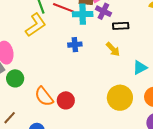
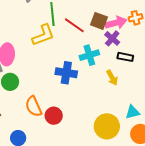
cyan cross: (83, 14) -> (89, 55), moved, turned -30
blue cross: (75, 45) -> (66, 73), moved, size x1.5
cyan triangle: (140, 68) -> (133, 112), moved

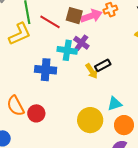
purple cross: (112, 38) -> (81, 43), moved
cyan cross: (89, 55) -> (67, 50), turned 30
black rectangle: (125, 57) -> (103, 65), moved, turned -35

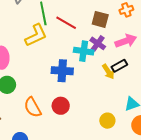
brown square: (74, 16) -> (100, 19), moved
pink arrow: (91, 16) -> (126, 41), moved
red circle: (36, 113) -> (61, 106), moved
yellow circle: (90, 120) -> (107, 121), size x0.6

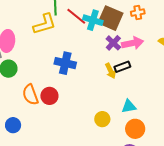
brown square: (100, 19) -> (110, 18), size x1.4
purple cross: (98, 43) -> (113, 43), moved
cyan cross: (84, 51) -> (93, 20), moved
red circle: (61, 106) -> (49, 96), moved

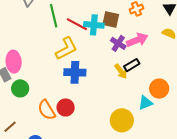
brown square: (110, 18) -> (111, 20), size x0.7
yellow L-shape: (45, 24) -> (66, 48), moved
yellow circle: (102, 119) -> (122, 120), size x1.5
orange circle: (135, 129) -> (159, 89), moved

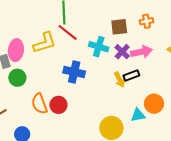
brown square: (111, 20) -> (119, 27), turned -30
red line: (77, 24) -> (68, 32), moved
cyan cross: (94, 25) -> (99, 47), moved
yellow L-shape: (66, 48) -> (45, 43), moved

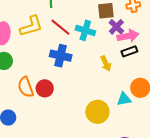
red line: (68, 32) -> (60, 27), moved
purple cross: (122, 52) -> (116, 27), moved
black rectangle: (131, 75) -> (129, 51), moved

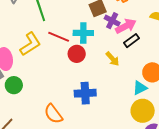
blue cross: (61, 56) -> (85, 93), moved
orange semicircle: (26, 87) -> (53, 114), moved
red circle: (45, 88) -> (77, 54), moved
yellow circle: (97, 112) -> (143, 111), moved

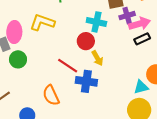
purple cross: (112, 21) -> (127, 16), turned 35
red line: (59, 37) -> (68, 66), moved
yellow L-shape: (30, 44) -> (42, 22), turned -140
yellow arrow: (112, 59) -> (97, 58), moved

